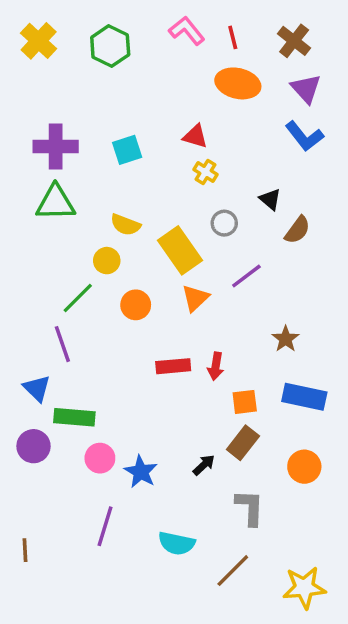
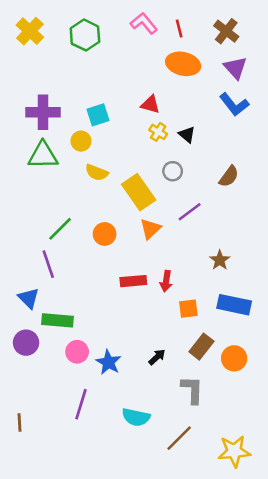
black triangle: (270, 199) -> (187, 135), moved
yellow circle: (107, 261) -> (81, 141), moved
brown rectangle: (243, 443) -> (201, 347), moved

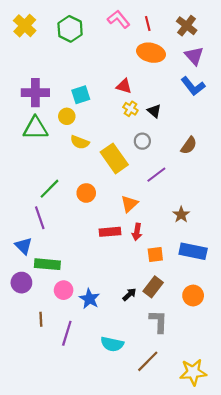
orange triangle: (150, 229) -> (129, 204), moved
brown rectangle: (201, 347) -> (153, 287), moved
brown line: (19, 422) -> (41, 319), moved

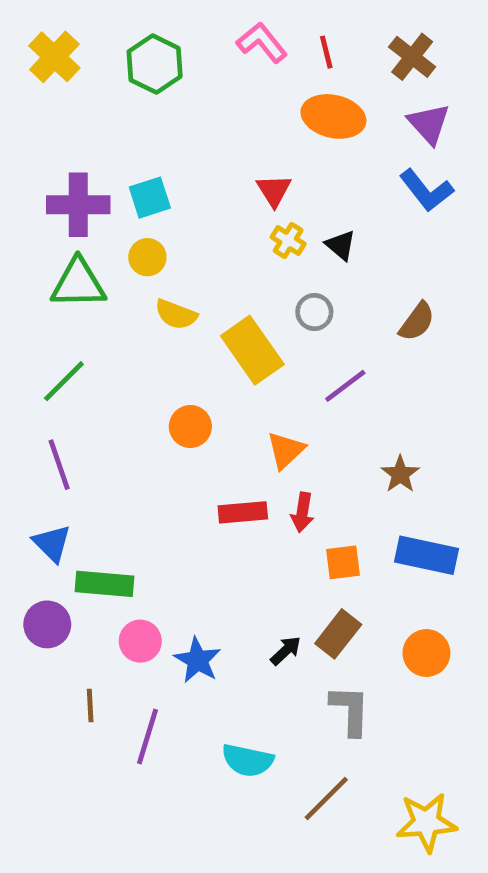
red triangle: (124, 86) -> (274, 190), turned 42
cyan square: (81, 95) -> (150, 198), moved
green line: (50, 189) -> (64, 381), moved
purple line: (40, 218) -> (59, 465), moved

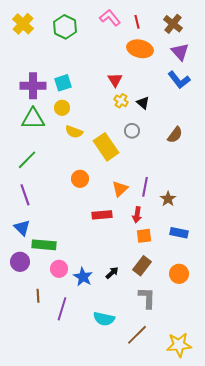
purple line: (345, 386) -> (145, 187), moved, turned -42
red arrow: (302, 512) -> (137, 215), moved
blue rectangle: (426, 555) -> (179, 233), size x0.7
black arrow: (286, 651) -> (112, 273), moved

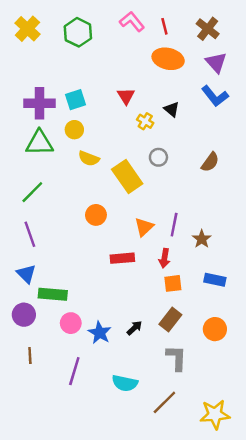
red triangle: (115, 80) -> (126, 96), moved
black triangle: (143, 103) -> (172, 109), moved
brown line: (38, 296) -> (30, 356), moved

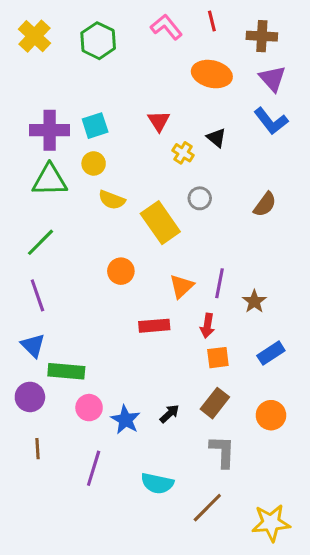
red line: (164, 26) -> (212, 21), moved
brown cross: (208, 29) -> (262, 36), turned -35
blue rectangle: (215, 280) -> (271, 353), turned -45

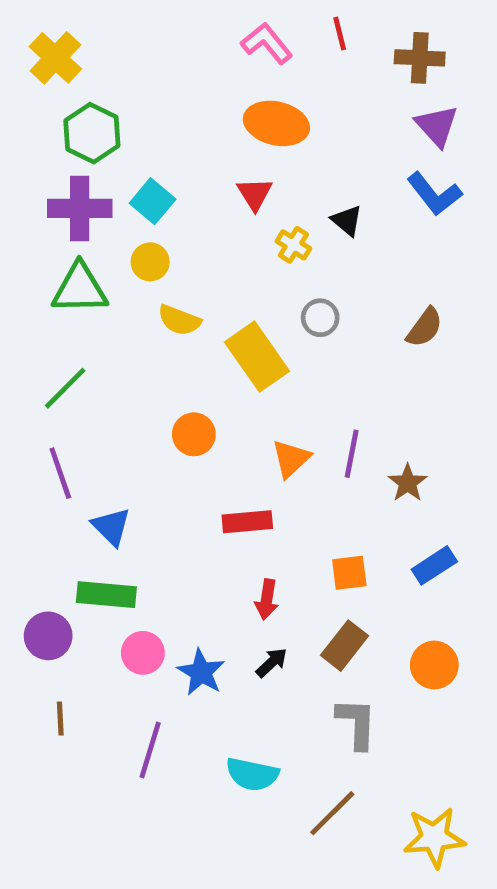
green hexagon: (98, 41) -> (92, 133), moved
orange ellipse: (212, 74) -> (276, 123), moved
cyan square: (95, 126) -> (153, 201), turned -32
red arrow: (207, 326) -> (267, 599), moved
blue triangle: (33, 345) -> (111, 527), moved

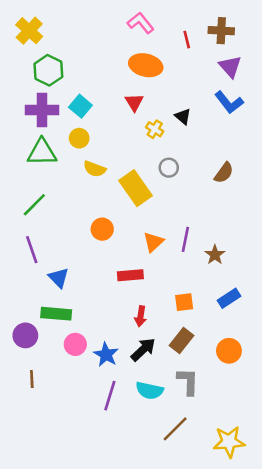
red line: (340, 34) -> (187, 40), moved
black arrow: (272, 663) -> (143, 349), size x1.5
purple line: (150, 750) -> (110, 396), moved
cyan semicircle: (252, 774) -> (150, 390), moved

